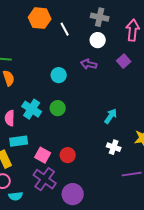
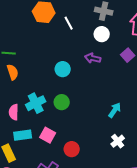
cyan cross: (32, 109) -> (36, 103), turned 30
white cross: (114, 147) -> (118, 141), turned 32
pink square: (43, 155) -> (48, 135), moved

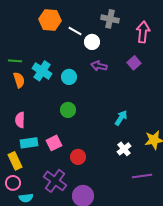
white line: (69, 23) -> (75, 31), turned -32
white circle: (102, 34) -> (92, 42), moved
cyan cross: (36, 103) -> (42, 71), moved, turned -30
pink square: (48, 135) -> (54, 143), turned 35

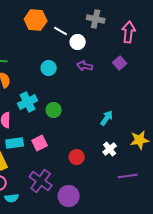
cyan cross: (42, 71) -> (28, 102), moved, turned 30
cyan circle: (69, 77) -> (49, 68), moved
red circle: (78, 157) -> (77, 157), moved

